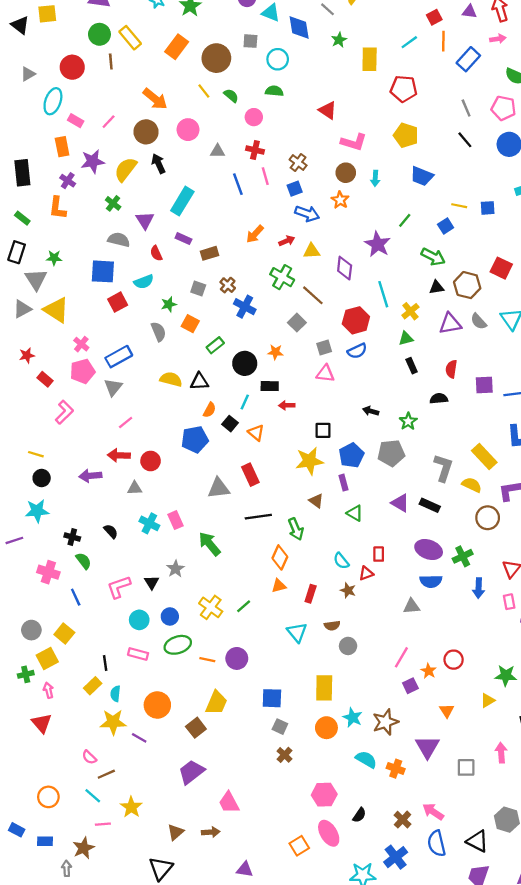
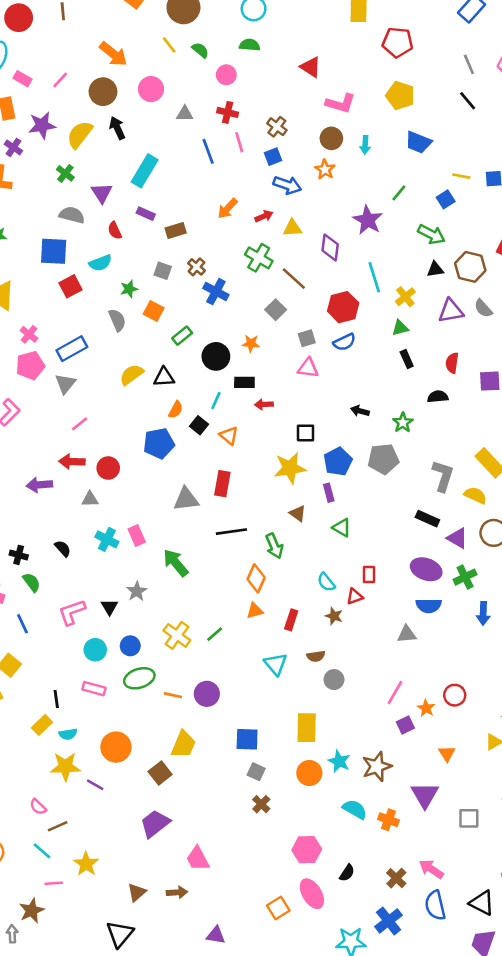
yellow semicircle: (171, 379) -> (132, 375), turned -50
red rectangle: (250, 475) -> (222, 484), turned 35
purple triangle: (400, 503) -> (457, 538), moved
cyan semicircle: (115, 694) -> (68, 734), turned -105

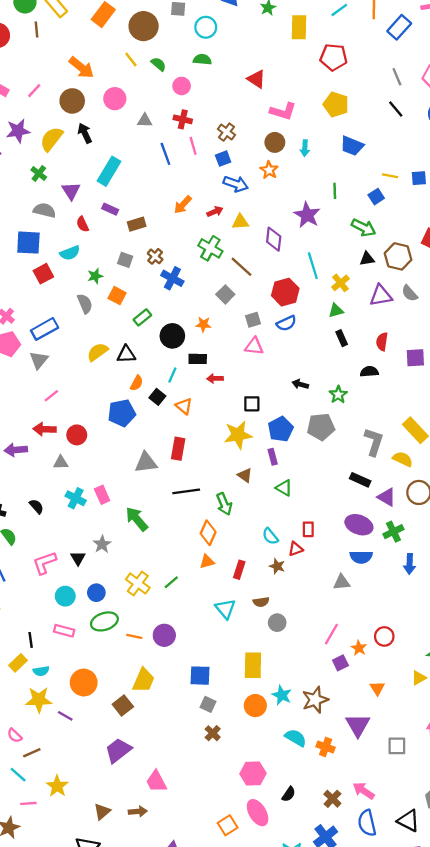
green line: (399, 193) -> (335, 191), turned -42

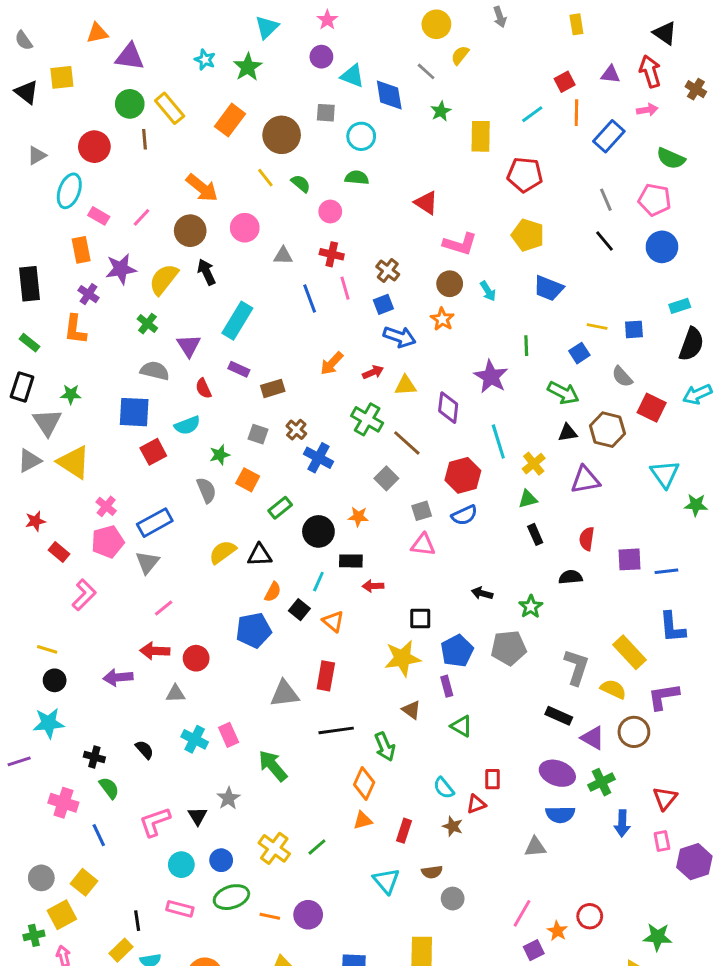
cyan arrow: (305, 148) -> (488, 291), turned -35
gray semicircle: (410, 293) -> (622, 377), moved

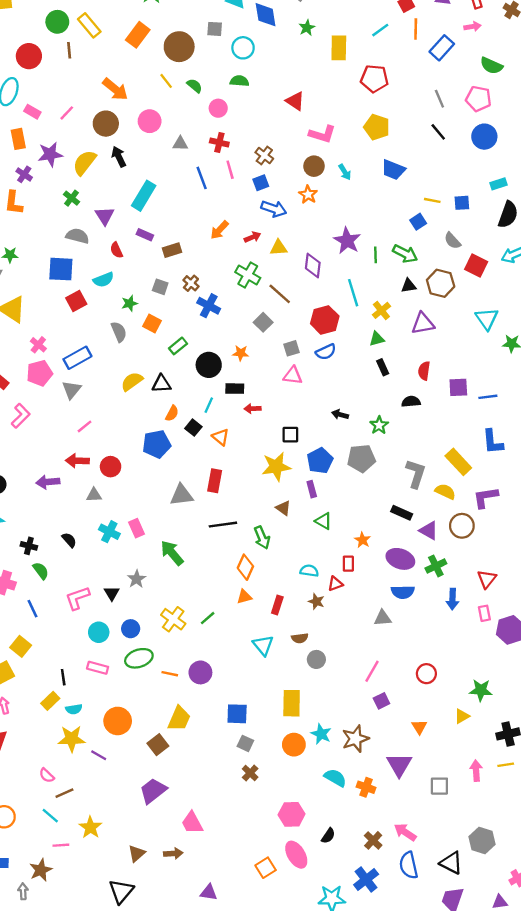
green line: (526, 346) -> (376, 255), moved
cyan semicircle: (444, 788) -> (309, 571), turned 138
orange star: (557, 931) -> (363, 540), moved

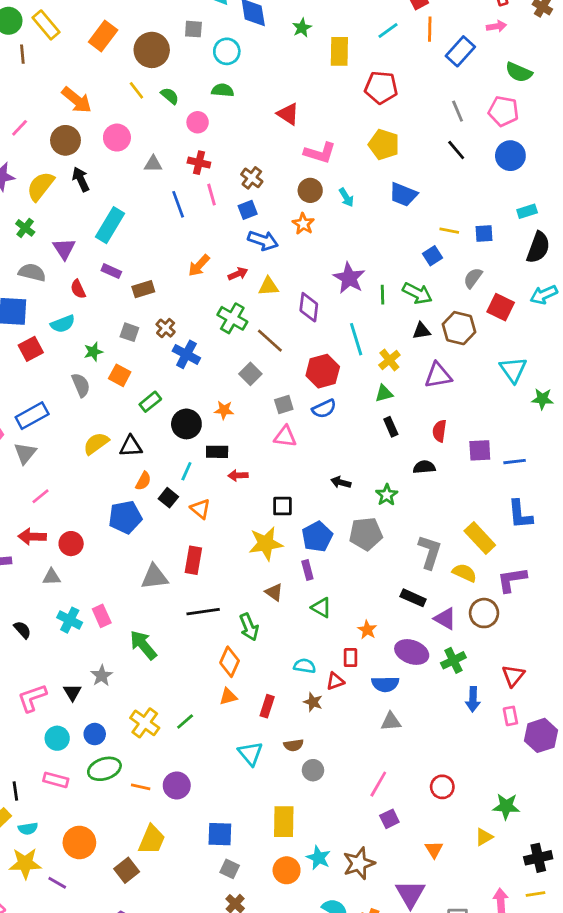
gray semicircle: (452, 241) -> (473, 278), turned 78
blue semicircle: (403, 592) -> (385, 684), moved

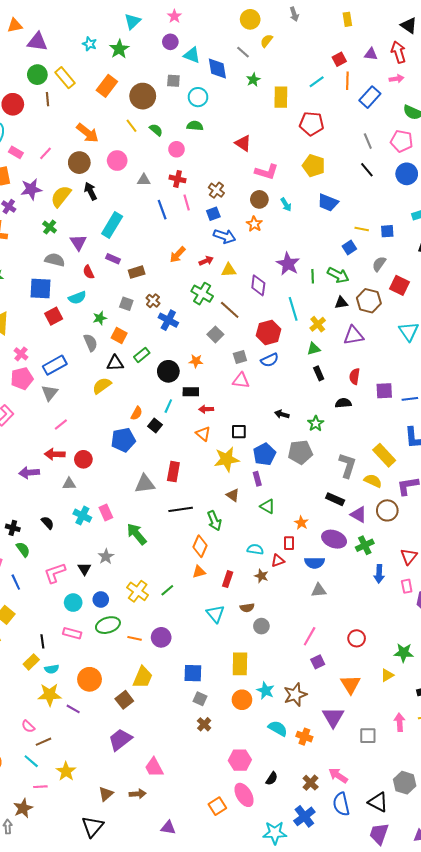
black triangle: (131, 446) -> (115, 363), moved
orange triangle: (200, 509) -> (203, 434), moved
orange triangle: (434, 849) -> (350, 684), size x1.5

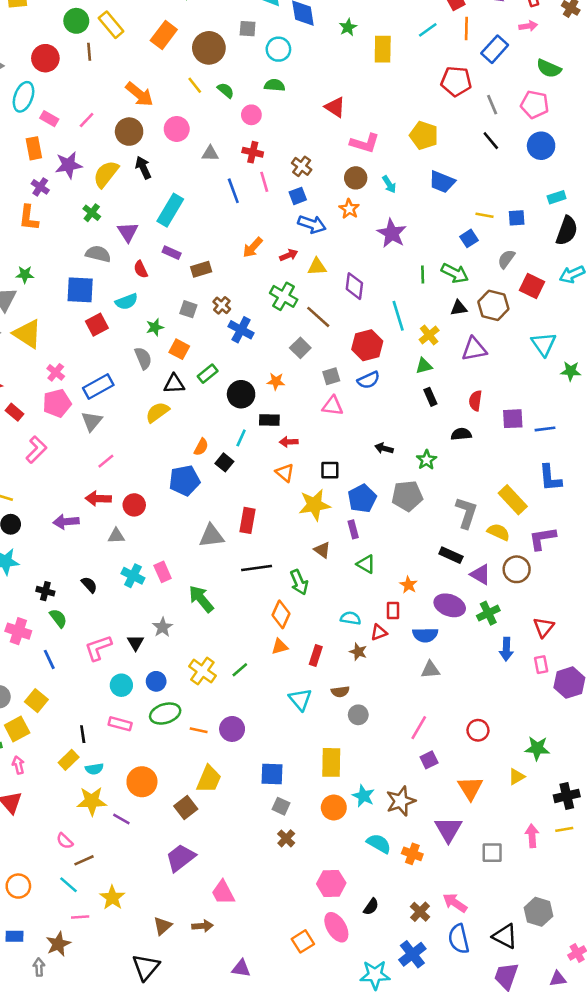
red pentagon: (312, 124) -> (456, 81), moved
purple star: (288, 264) -> (392, 233), moved

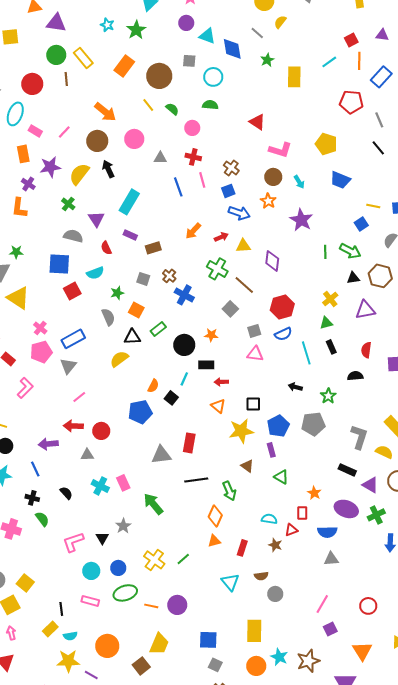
cyan line: (398, 316) -> (306, 353), moved
blue line: (49, 659) -> (35, 469), moved

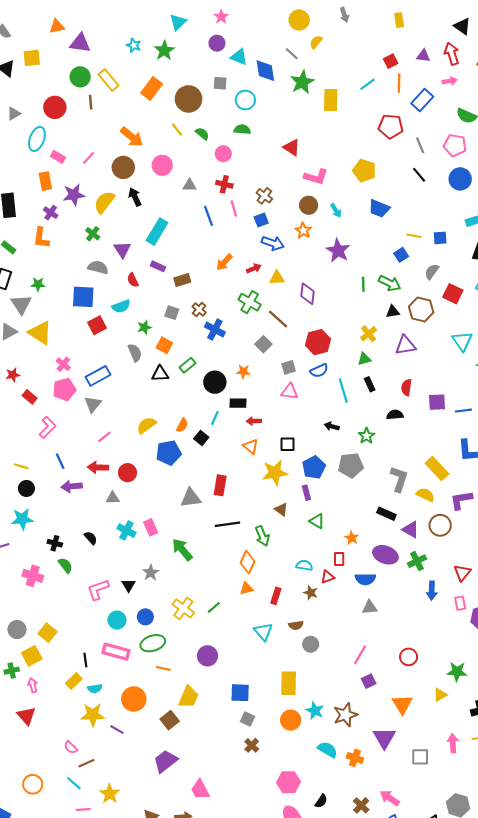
green star: (267, 60) -> (302, 82), size x1.6
yellow semicircle: (119, 359) -> (146, 425), moved
blue line: (35, 469) -> (60, 461), moved
pink rectangle: (90, 601) -> (116, 652), size x1.4
orange line: (151, 606) -> (163, 668), moved

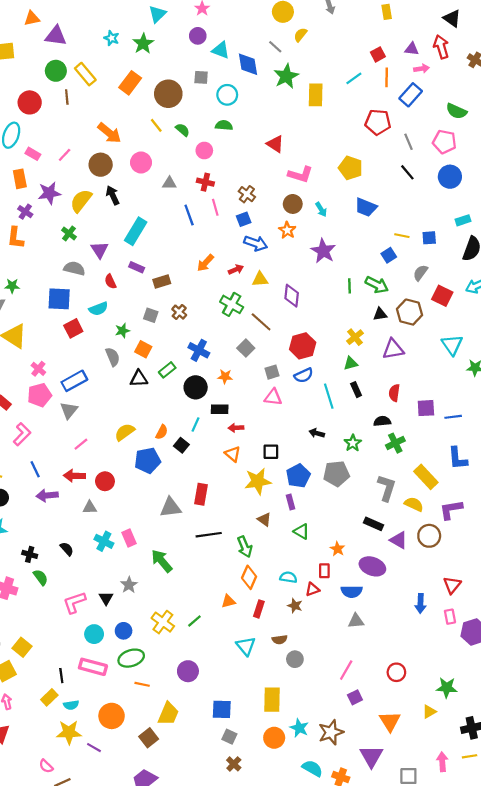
pink arrow: (450, 81) -> (422, 69), moved
blue cross: (215, 330) -> (199, 350), moved
green cross: (417, 561) -> (395, 443), moved
orange diamond: (247, 562) -> (249, 577), moved

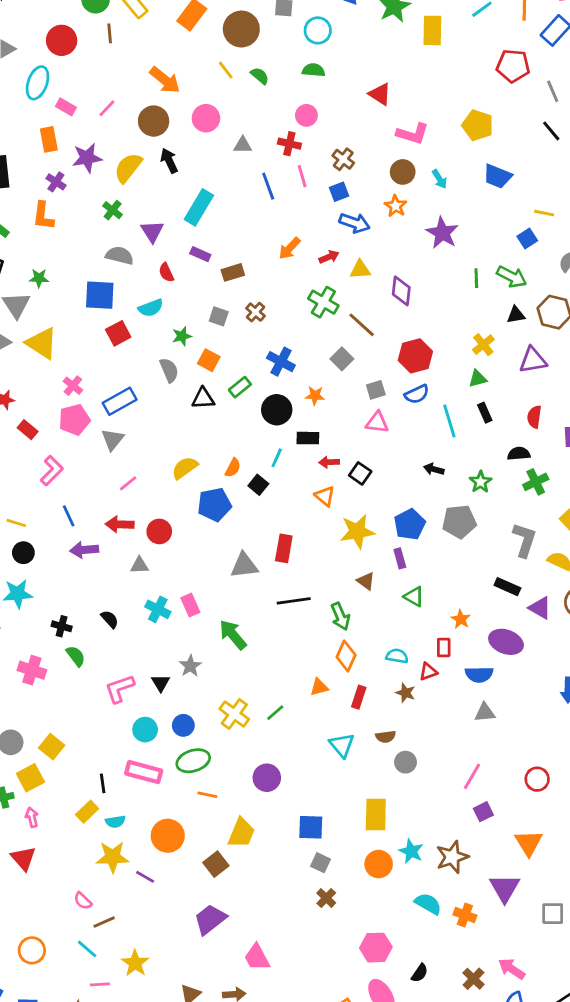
pink circle: (204, 150) -> (306, 115), moved
black square: (271, 452) -> (360, 473), moved, turned 35

